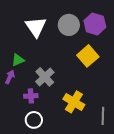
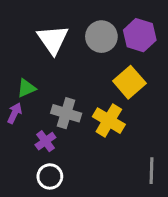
gray cross: (45, 77) -> (66, 113), turned -30
purple cross: (31, 96) -> (45, 141), turned -32
yellow cross: (74, 102) -> (109, 121), moved

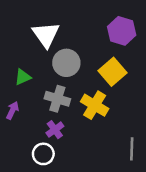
gray circle: (101, 37) -> (66, 63), moved
purple arrow: (15, 113) -> (12, 110), moved
purple cross: (45, 141) -> (55, 130), moved

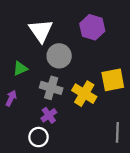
purple hexagon: (122, 31) -> (92, 27), moved
yellow square: (113, 72) -> (113, 80), moved, turned 30

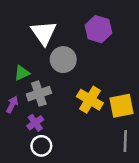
yellow square: (113, 80) -> (122, 106), moved
gray cross: (51, 88) -> (39, 94), moved, turned -35
purple cross: (49, 115) -> (35, 123), moved

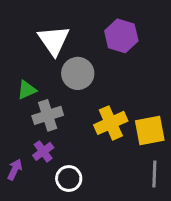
yellow cross: (90, 100) -> (111, 123), turned 35
purple arrow: (12, 105) -> (15, 169), moved
white circle: (41, 146) -> (69, 178), moved

